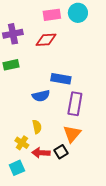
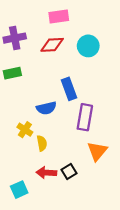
cyan circle: (78, 13) -> (88, 46), moved
blue rectangle: (61, 79) -> (69, 89), turned 60
orange triangle: (72, 134) -> (97, 151), moved
yellow cross: (22, 143) -> (25, 130), moved

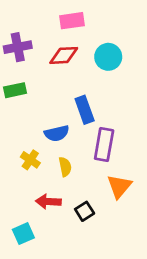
yellow semicircle: (42, 143) -> (65, 167), moved
red arrow: (46, 173) -> (48, 202), moved

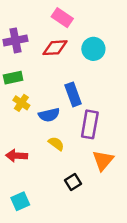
pink rectangle: (72, 21) -> (62, 18), turned 42
yellow cross: (30, 160) -> (21, 103), moved
yellow semicircle: (65, 167) -> (56, 144), turned -42
red arrow: (48, 202) -> (17, 156), moved

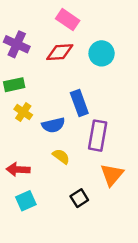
purple cross: (15, 40) -> (17, 44), turned 35
cyan square: (20, 201) -> (26, 201), moved

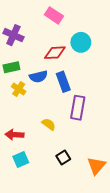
red diamond: (60, 52) -> (55, 53), moved
blue semicircle: (53, 125) -> (38, 77), moved
orange triangle: (112, 175) -> (96, 166), moved

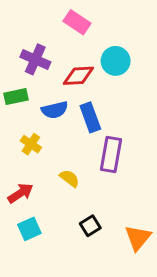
purple cross: (13, 35) -> (35, 59), moved
yellow cross: (19, 89) -> (31, 144), moved
red arrow: (14, 135) -> (20, 193), turned 144

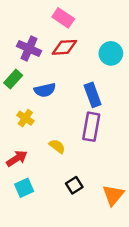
cyan circle: (116, 61) -> (111, 53), moved
red diamond: (78, 76) -> (64, 47), moved
green rectangle: (16, 97) -> (13, 79), turned -36
blue rectangle: (90, 117) -> (93, 95), moved

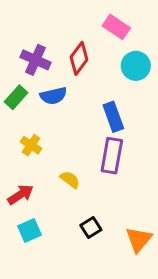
pink rectangle: (63, 18) -> (116, 27), moved
red diamond: (64, 47) -> (79, 58), turned -50
blue semicircle: (45, 90) -> (53, 96), moved

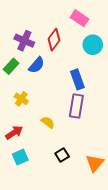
blue semicircle: (53, 96) -> (37, 65), turned -36

